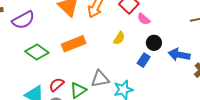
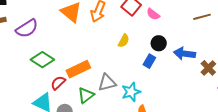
pink semicircle: (144, 19) -> (153, 14), moved
orange rectangle: (74, 44) -> (78, 69), moved
red semicircle: (57, 85) -> (58, 83), moved

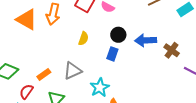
orange rectangle: (78, 69) -> (44, 74), size x0.6
gray triangle: (107, 83) -> (73, 71), moved

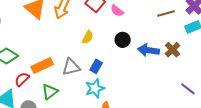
brown cross: (172, 50) -> (172, 50), moved
blue rectangle: (112, 54) -> (96, 66), moved
orange rectangle: (44, 74) -> (42, 66), size x1.5

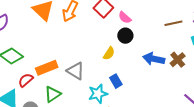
yellow semicircle: (88, 37) -> (109, 53), moved
black circle: (123, 40) -> (125, 36), moved
blue rectangle: (96, 66) -> (116, 81), moved, turned -64
gray triangle: (71, 67) -> (76, 71), turned 42

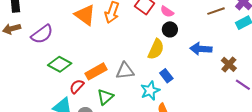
yellow semicircle: (109, 53) -> (156, 49), size x1.5
brown cross: (178, 60) -> (229, 64), moved
gray triangle: (76, 71) -> (125, 71), turned -30

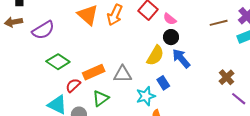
blue arrow: (201, 49) -> (181, 58), moved, turned 40

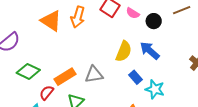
black circle: (171, 37) -> (154, 21), moved
cyan star: (146, 96) -> (155, 89), moved, turned -30

